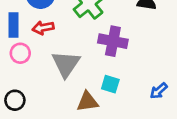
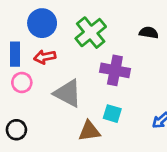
gray triangle: (66, 64) -> (68, 93), turned -36

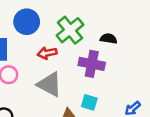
black semicircle: (149, 33) -> (109, 39), moved
red arrow: (45, 57) -> (47, 53), moved

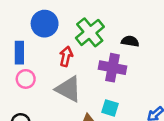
red arrow: (47, 53) -> (66, 56), turned 114

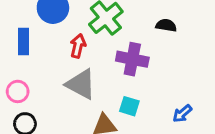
black semicircle: (130, 41) -> (166, 25), moved
pink circle: (26, 79) -> (18, 91), moved

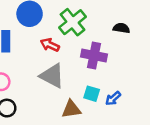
red arrow: (78, 46) -> (50, 45), turned -78
blue arrow: (182, 114) -> (113, 99), moved

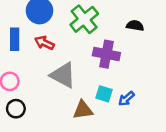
red arrow: (50, 45) -> (44, 43), moved

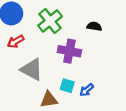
red arrow: (44, 43) -> (16, 41), turned -56

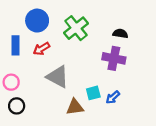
purple cross: (69, 51) -> (114, 58), moved
cyan square: (67, 86) -> (93, 93), turned -32

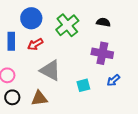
black semicircle: (120, 34) -> (103, 22), moved
blue arrow: (113, 97) -> (113, 80), moved
brown triangle: (75, 107) -> (39, 98), moved

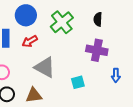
black semicircle: (103, 22) -> (98, 19), turned -96
blue arrow: (113, 80) -> (116, 75), moved, turned -48

